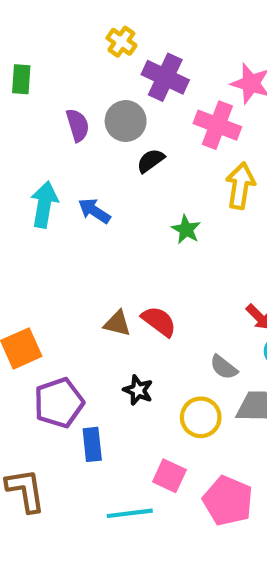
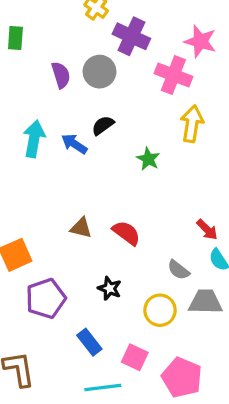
black semicircle: (151, 161) -> (103, 125), moved
brown triangle: (117, 323) -> (81, 228), moved
blue rectangle: (92, 444) -> (89, 342), moved, turned -32

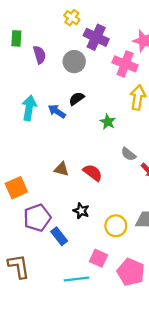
purple semicircle: (61, 75) -> (39, 55), moved
gray semicircle: (178, 270) -> (129, 154), moved
blue rectangle: (89, 342) -> (59, 236), moved

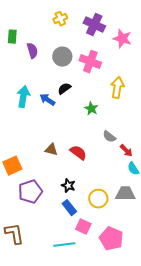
yellow cross: (72, 18) -> (60, 19), turned 32
purple cross: (96, 37) -> (94, 25), moved
pink cross: (125, 64) -> (90, 62), moved
blue rectangle: (59, 236) -> (69, 208), moved

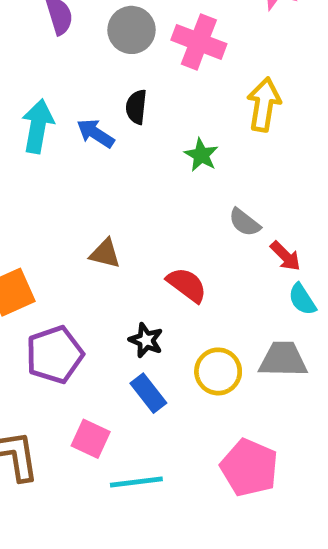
black semicircle: (64, 89) -> (136, 107), turned -48
red semicircle: (78, 153) -> (187, 285), moved
pink square: (83, 227) -> (91, 439), moved

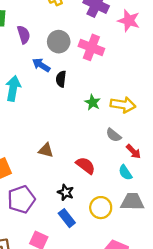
yellow arrow: (264, 104) -> (123, 105), moved, turned 90
blue arrow: (95, 133) -> (41, 65), moved
cyan semicircle: (302, 299) -> (125, 173), moved

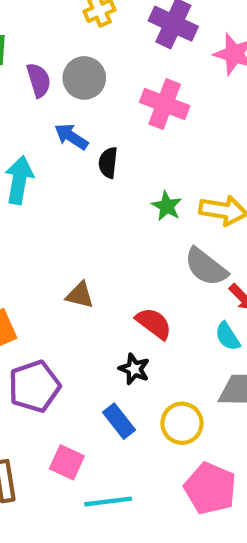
gray circle: (59, 42) -> (84, 78), moved
gray semicircle: (114, 135) -> (206, 267), size x1.5
black star: (66, 192) -> (134, 369), moved
yellow circle: (101, 208) -> (182, 423), moved

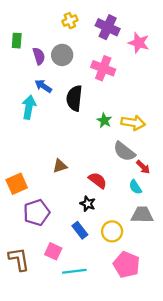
blue arrow: (71, 137) -> (43, 86), moved
black semicircle: (108, 163) -> (74, 98), size x1.6
brown triangle: (80, 295) -> (60, 166), turned -32

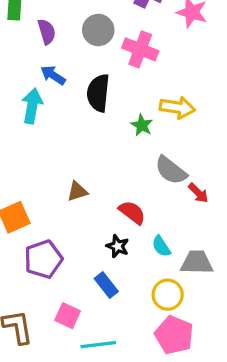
gray circle: (62, 55) -> (98, 30), moved
yellow arrow: (133, 123) -> (177, 107), moved
cyan semicircle: (135, 187) -> (161, 246), moved
yellow circle: (112, 231) -> (168, 295), moved

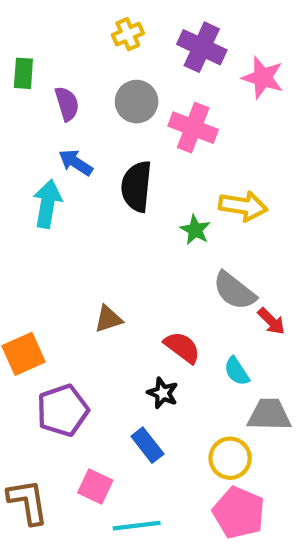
cyan semicircle: (161, 246) -> (237, 371), moved

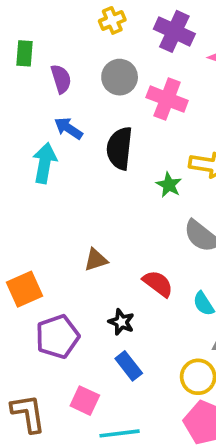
black star: (163, 393) -> (121, 322), moved

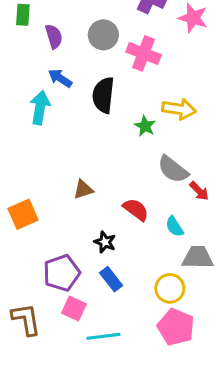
purple pentagon: (57, 337) -> (62, 273), moved

